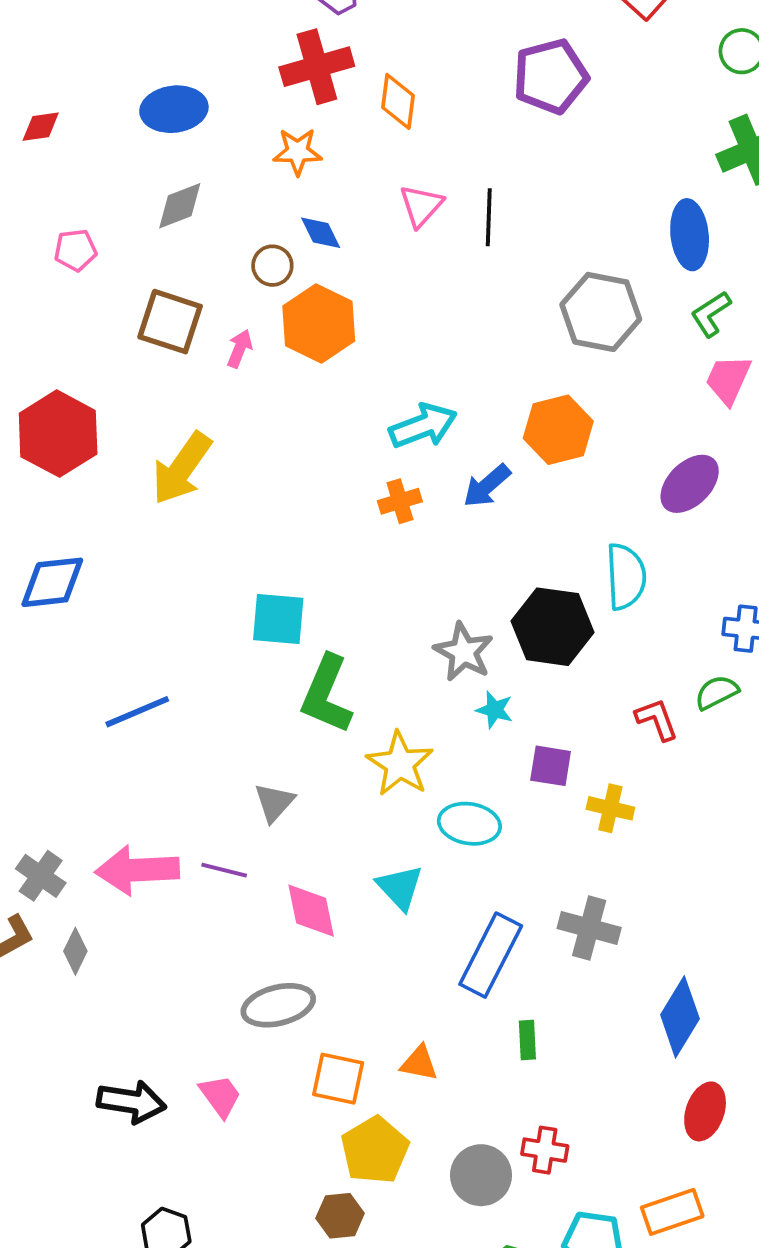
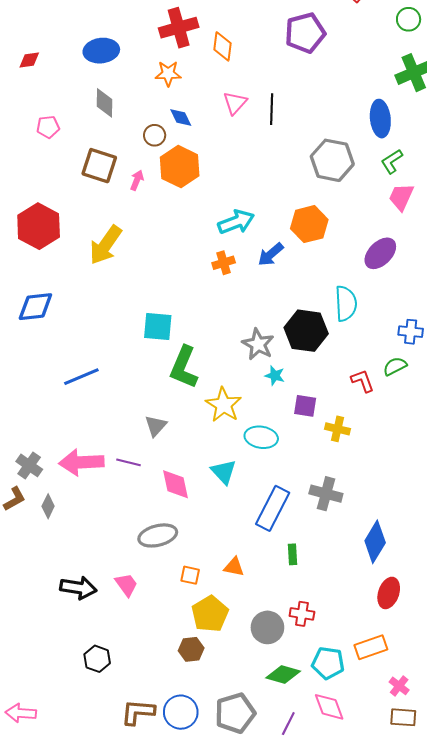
gray diamond: (180, 206) -> (104, 103), turned -68
orange square: (338, 1079) -> (190, 575), size x0.7

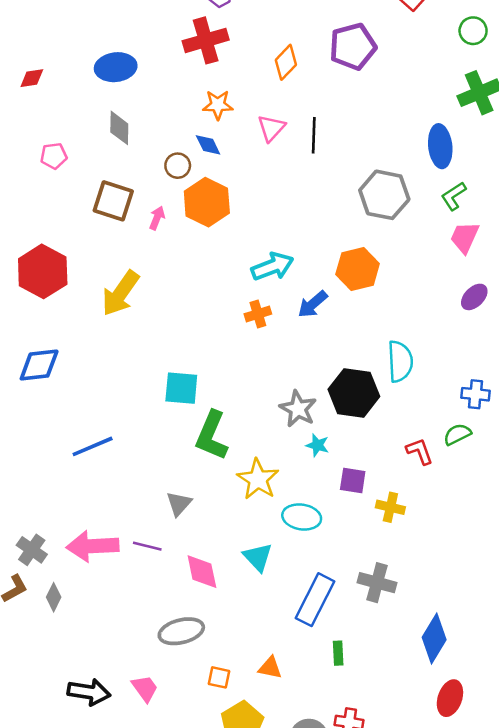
orange diamond: (223, 46) -> (286, 62), moved, turned 36
orange star: (168, 74) -> (218, 105), moved
purple ellipse: (380, 253) -> (474, 297), moved, size x0.7

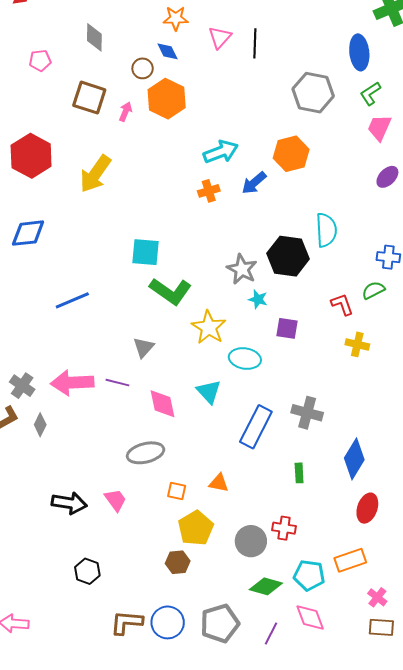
green L-shape: (212, 436) -> (171, 291), turned -78
yellow cross: (390, 507) -> (357, 344), moved
green rectangle: (338, 653) -> (299, 473), moved

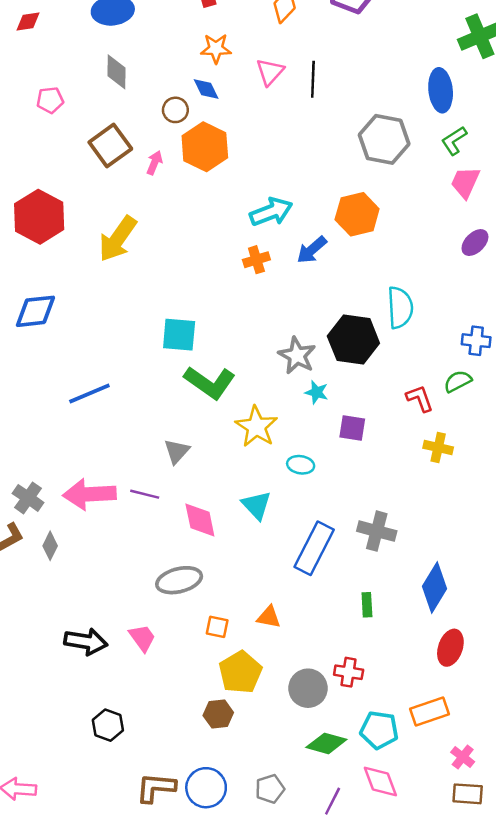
brown square: (89, 98) -> (110, 146), turned 36
cyan ellipse: (245, 359) -> (301, 465), size x0.7
gray pentagon: (220, 623) -> (270, 789), size x0.6

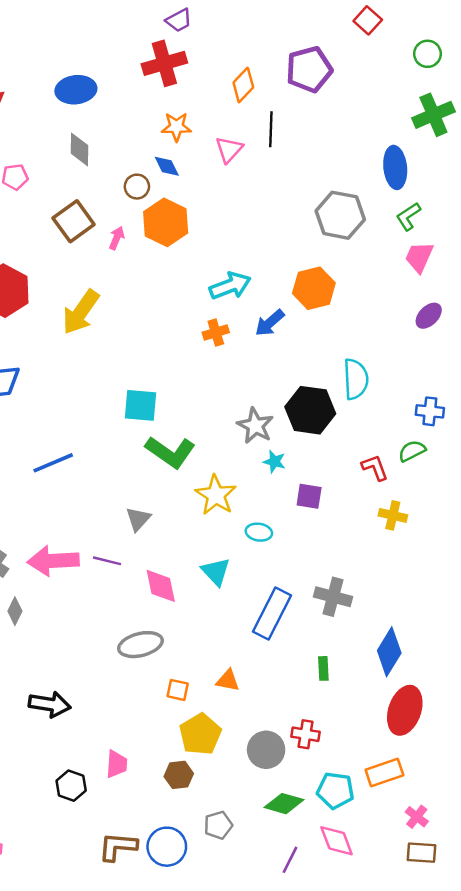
black line: (313, 79) -> (271, 129), moved
pink trapezoid: (142, 638) -> (117, 764), moved, turned 40
red ellipse: (450, 648) -> (405, 710), size x1.4
gray pentagon: (270, 789) -> (218, 825), moved

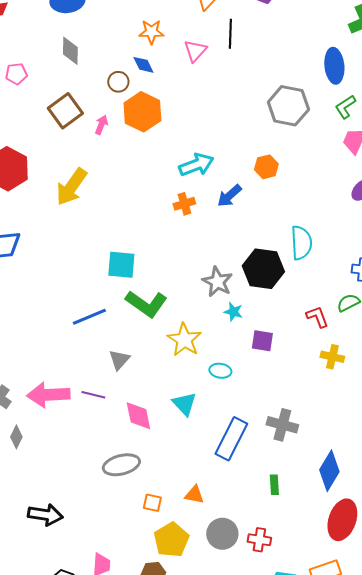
orange hexagon: (314, 288) -> (266, 167), size x0.7
blue line: (53, 463) -> (89, 317), moved
gray circle: (266, 750) -> (222, 534), moved

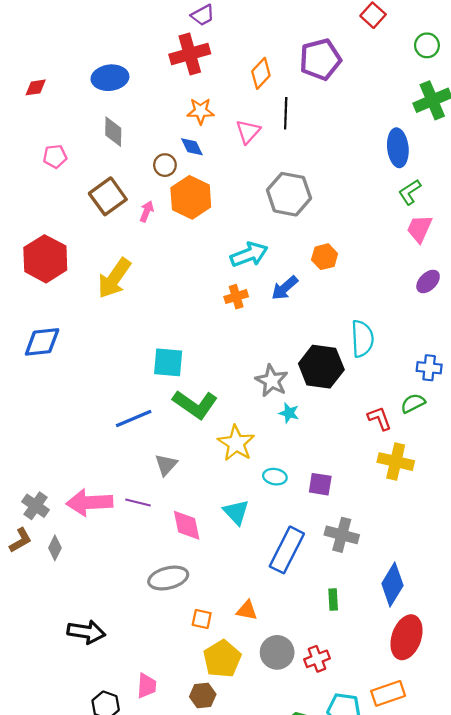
gray hexagon: (288, 106) -> (289, 194), moved
purple square: (262, 341) -> (320, 484), moved
yellow cross: (332, 357) -> (396, 462), size x1.4
red cross: (259, 540) -> (317, 659), turned -30

